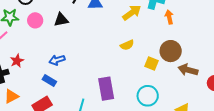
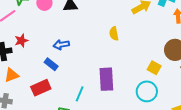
yellow semicircle: (127, 45) -> (114, 34), moved, turned 96
yellow square: (151, 63) -> (154, 68), moved

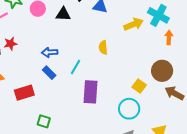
blue rectangle: (51, 64) -> (49, 73), moved
cyan line: (80, 94) -> (75, 67), moved

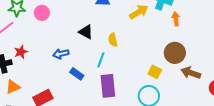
black triangle: (63, 14) -> (86, 32), moved, turned 35
cyan line: (75, 67) -> (101, 60), moved
blue rectangle: (49, 73) -> (77, 74), moved

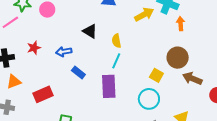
red star: (21, 52) -> (34, 48), moved
cyan line: (101, 60) -> (116, 61), moved

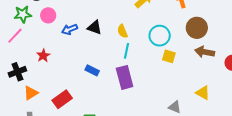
blue arrow: (64, 52) -> (70, 29), moved
brown circle: (178, 58) -> (197, 28), moved
cyan circle: (149, 99) -> (160, 36), moved

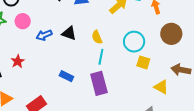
brown arrow: (205, 52) -> (181, 70), moved
yellow triangle: (203, 93) -> (161, 87), moved

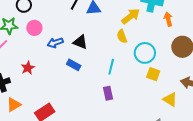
yellow semicircle: (97, 37) -> (122, 36), moved
blue rectangle: (66, 76) -> (74, 65), moved
purple rectangle: (99, 83) -> (108, 93), size x0.6

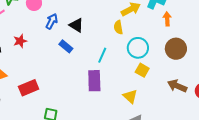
blue arrow: (55, 43) -> (52, 21), turned 126
purple rectangle: (108, 93) -> (94, 81), size x1.5
yellow triangle: (170, 99) -> (130, 96), moved

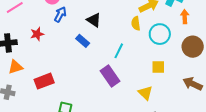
blue arrow: (52, 21) -> (60, 14), moved
cyan circle: (138, 48) -> (160, 34), moved
yellow square: (142, 70) -> (158, 67), turned -32
purple rectangle: (94, 81) -> (110, 76), turned -35

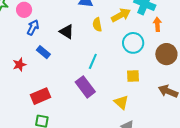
yellow semicircle: (136, 23) -> (97, 25), moved
red star: (37, 34) -> (19, 65), moved
blue rectangle: (83, 41) -> (43, 52), moved
red rectangle: (44, 81) -> (40, 96), moved

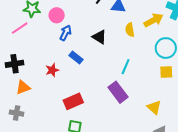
yellow square: (133, 76) -> (166, 72), moved

